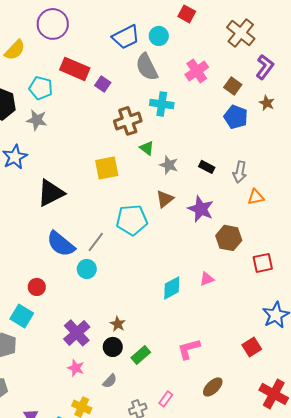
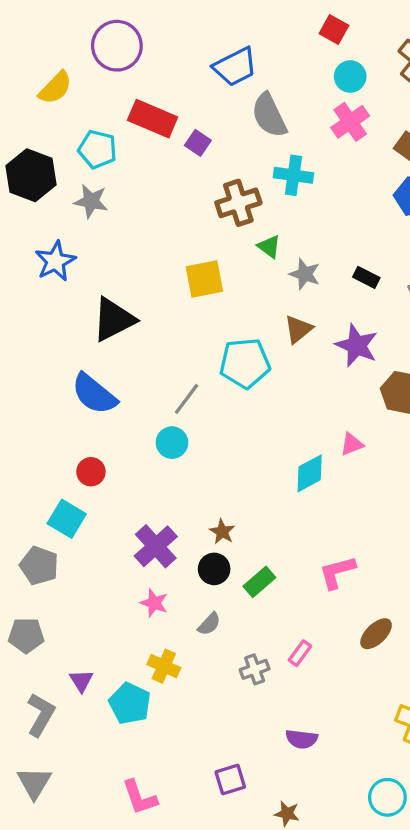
cyan circle: (159, 36) -> (350, 76), moved
blue semicircle: (61, 244) -> (94, 394), moved
pink triangle: (207, 279) -> (352, 444), moved

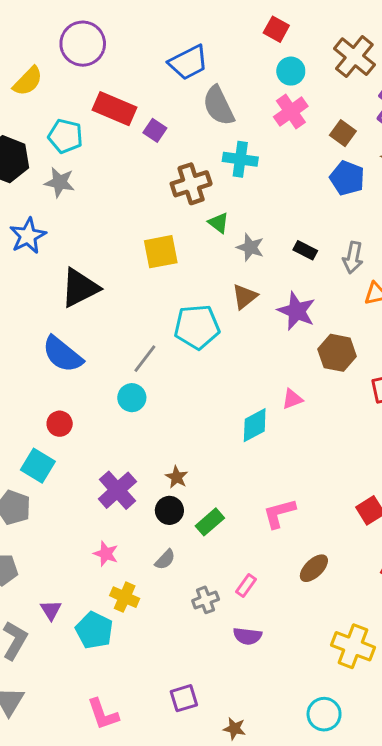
pink star: (154, 603) -> (106, 554), moved
purple semicircle: (302, 739) -> (247, 636), moved

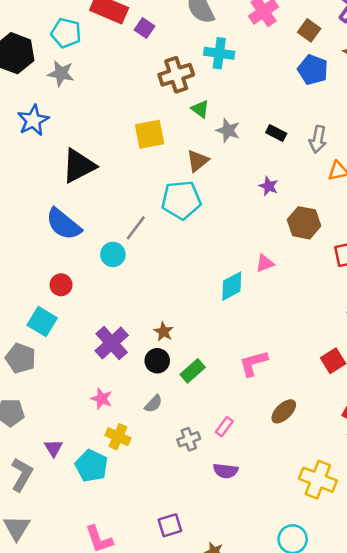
brown triangle: (245, 296) -> (198, 161), moved
purple star: (297, 311) -> (269, 186), size x0.6
cyan circle: (132, 398) -> (113, 254), moved

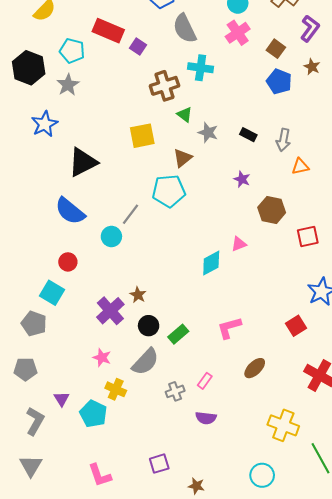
gray star: (61, 73) -> (68, 85), turned 30
brown star: (164, 332) -> (138, 295), moved
gray semicircle: (153, 404) -> (145, 362), size x1.8

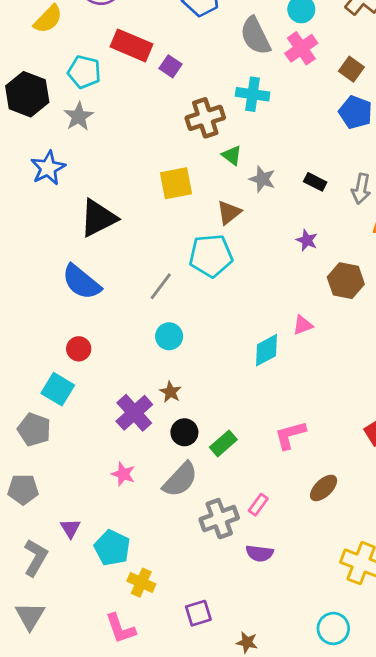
gray semicircle: (185, 29) -> (255, 36), moved
cyan circle: (111, 237) -> (169, 336), moved
yellow cross: (116, 389) -> (141, 583), moved
gray cross: (175, 391) -> (219, 519), size x1.5

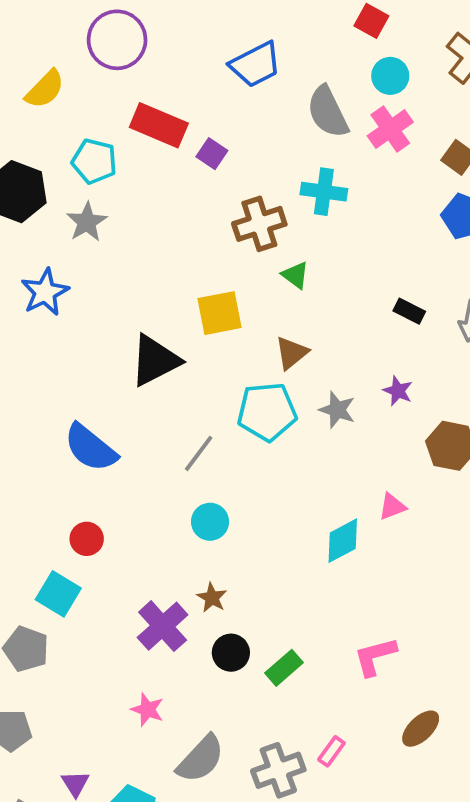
gray star: (262, 179) -> (337, 410), moved
black triangle: (98, 218) -> (155, 360), moved
gray semicircle: (180, 480) -> (201, 759), moved

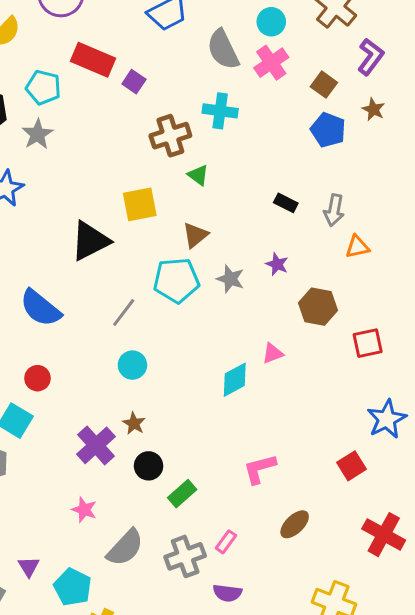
green rectangle: (284, 668) -> (182, 494), moved

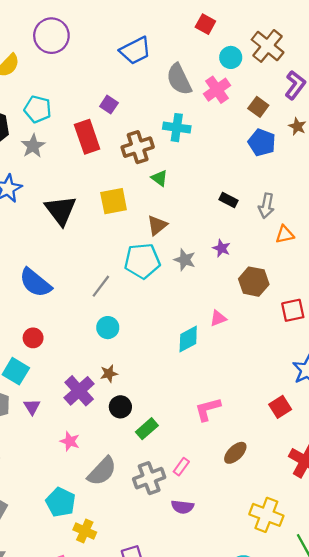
cyan circle: (271, 22) -> (231, 57), moved
red rectangle: (93, 60) -> (87, 137), moved, turned 48
black triangle: (90, 241) -> (61, 210), moved, turned -40
brown star: (134, 423) -> (109, 374), turned 30
purple triangle: (29, 567) -> (32, 407), moved

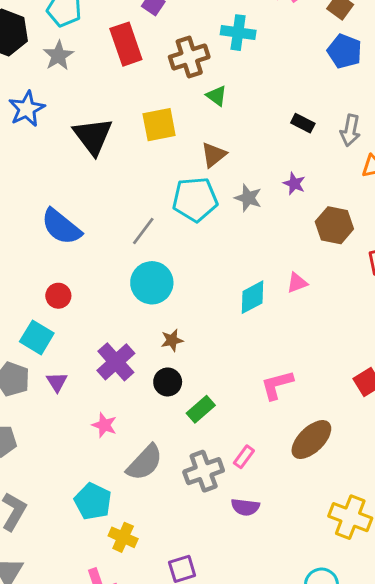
pink triangle: (218, 318) -> (297, 283), moved
cyan circle: (108, 328) -> (152, 283), size x1.5
brown star: (109, 374) -> (172, 340), moved
brown ellipse: (235, 453) -> (311, 440), size x1.4

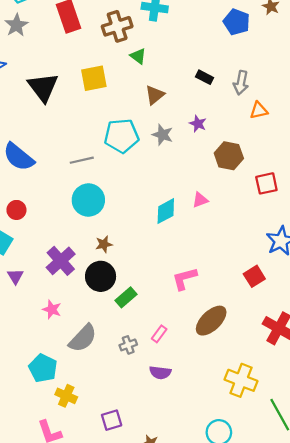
brown triangle: (214, 155) -> (155, 95), moved
gray line: (143, 231) -> (82, 160), turned 40
black circle: (168, 382) -> (101, 276), size x1.4
gray cross: (204, 471) -> (128, 345), size x0.6

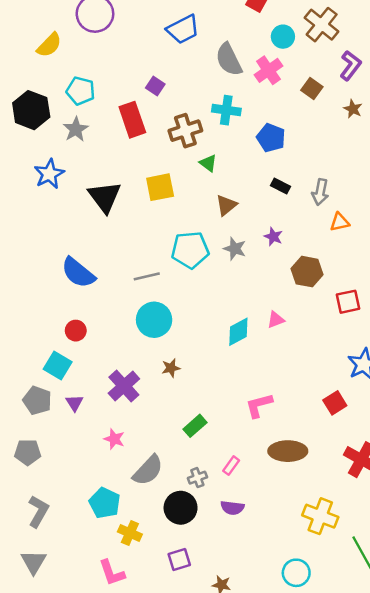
blue pentagon: (237, 22) -> (271, 138), moved
black circle: (101, 276) -> (181, 508), moved
brown ellipse: (211, 321) -> (288, 451), turned 44

